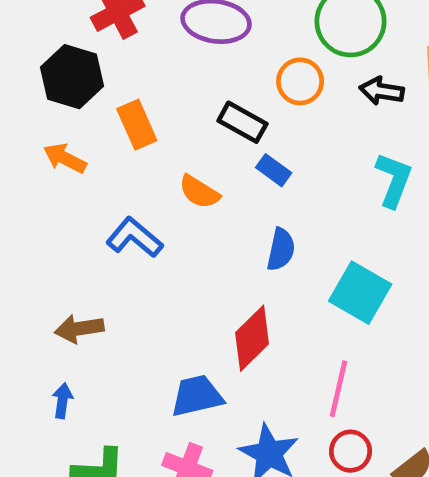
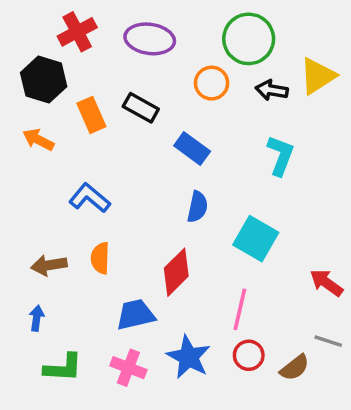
black rectangle: (242, 122) -> (141, 108), moved
blue rectangle: (274, 170) -> (192, 148), size x1.4
orange semicircle: (199, 192) -> (100, 258), moved, turned 60

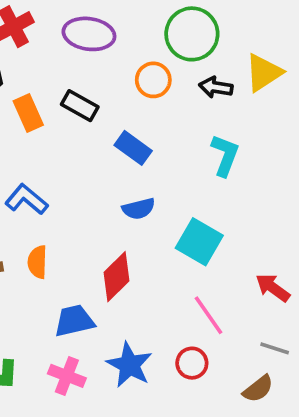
blue semicircle: (197, 207) -> (139, 209), turned 64
pink line: (240, 309) -> (208, 315), moved, turned -48
brown semicircle: (295, 368) -> (258, 389), moved

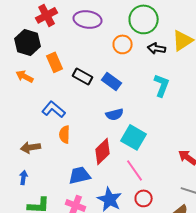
black rectangle: (80, 106) -> (83, 76), moved
cyan square: (199, 242) -> (134, 137), moved
orange semicircle: (37, 262) -> (65, 134), moved
pink line: (208, 315) -> (135, 170), moved

